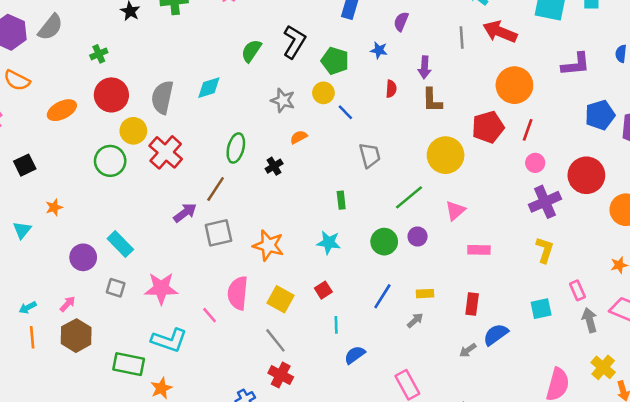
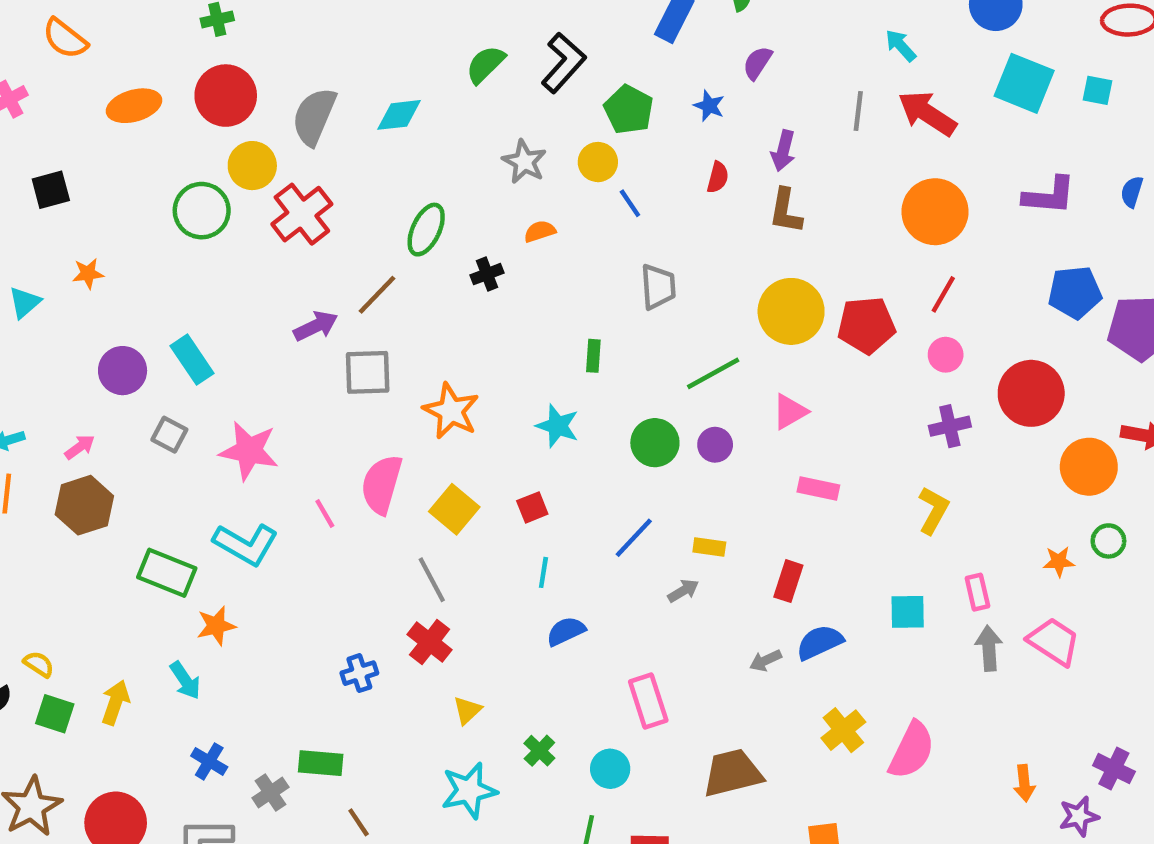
red pentagon: (488, 127) -> (866, 325), moved
purple cross: (545, 202) -> (950, 426), size x0.7
yellow cross: (603, 367) -> (843, 730), moved

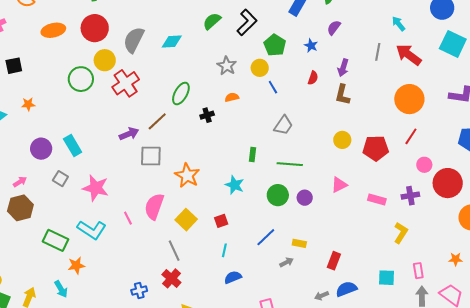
gray trapezoid: (658, 287) -> (283, 125), turned 35
yellow circle: (791, 311) -> (342, 140), size x0.6
pink circle: (946, 355) -> (424, 165), moved
green line: (713, 373) -> (290, 164), moved, turned 30
pink rectangle: (818, 488) -> (377, 199), moved

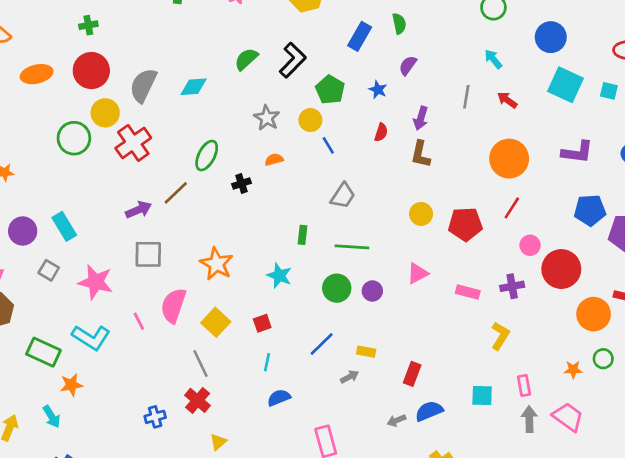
red arrow: (409, 55) -> (507, 100), size x0.6
gray square: (151, 156) -> (148, 254), moved

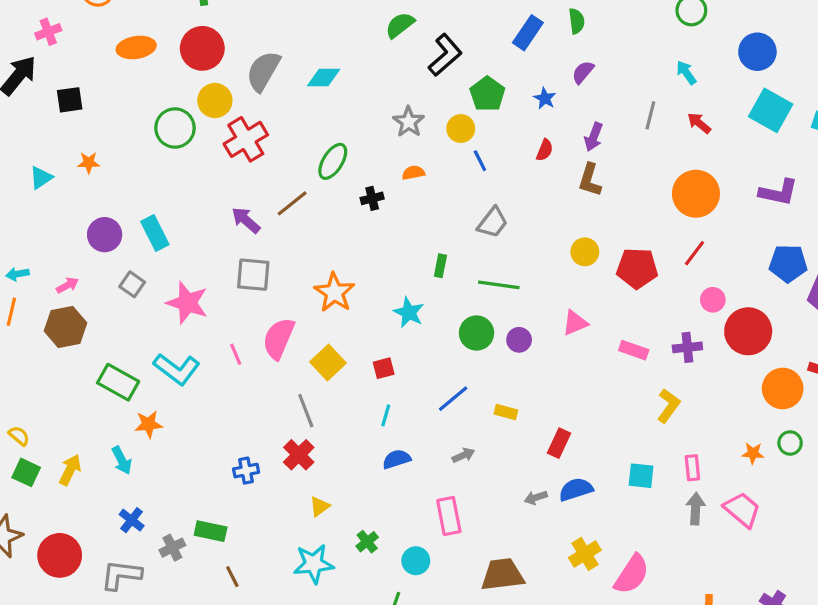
green semicircle: (246, 59) -> (400, 25), moved
purple arrow: (139, 210) -> (246, 220), turned -120
gray arrow: (349, 377) -> (463, 455), moved

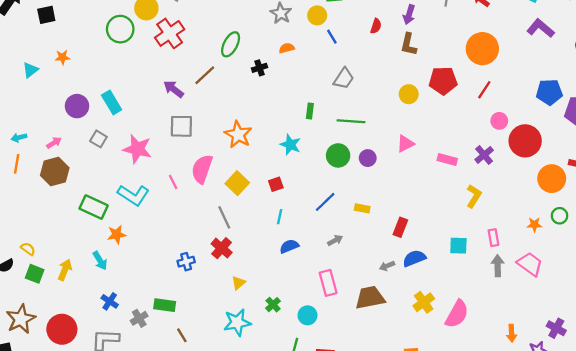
purple L-shape: (779, 192) -> (541, 28), moved, turned -148
red pentagon: (637, 268) -> (443, 81), moved
purple cross: (687, 347) -> (484, 155), turned -30
brown trapezoid: (502, 575) -> (370, 298), moved

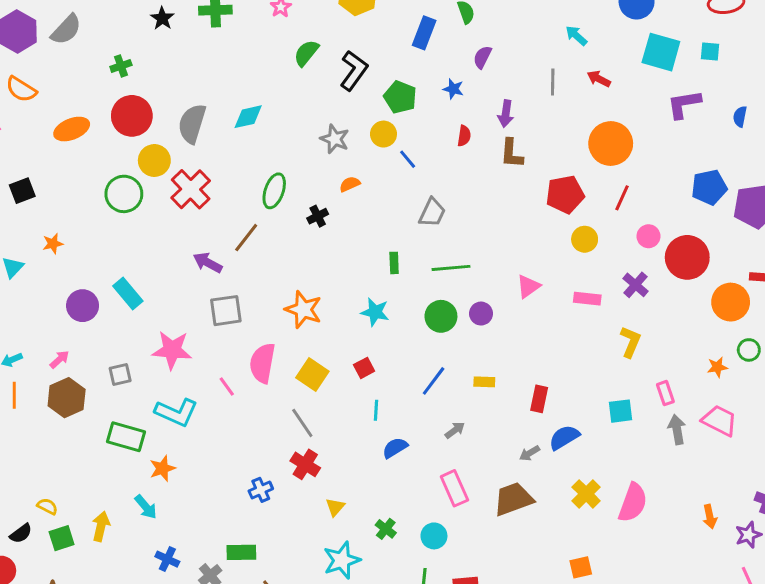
purple L-shape: (541, 28) -> (684, 104), turned -40
yellow circle: (409, 94) -> (585, 239), moved
gray square: (98, 139) -> (120, 375), moved, turned -35
green square: (35, 274) -> (62, 538), turned -30

